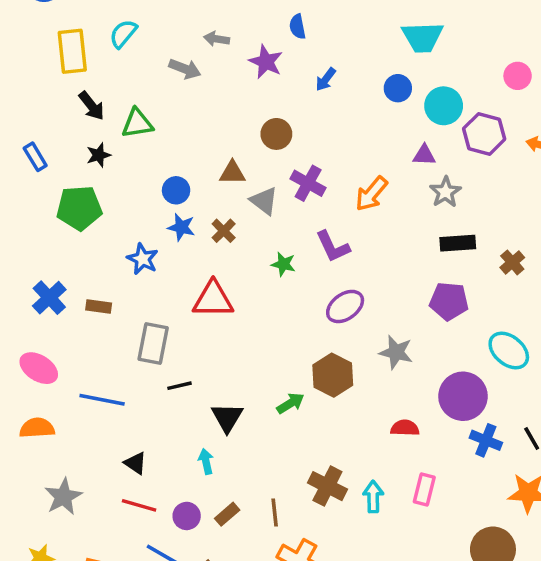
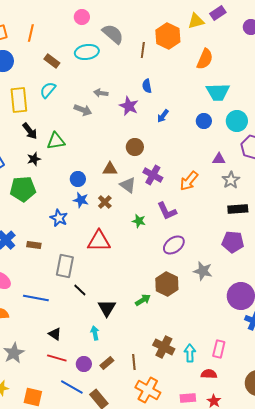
cyan circle: (444, 106) -> (237, 121), moved
black line: (180, 386) -> (80, 290), turned 56
red semicircle: (405, 428) -> (209, 374), moved

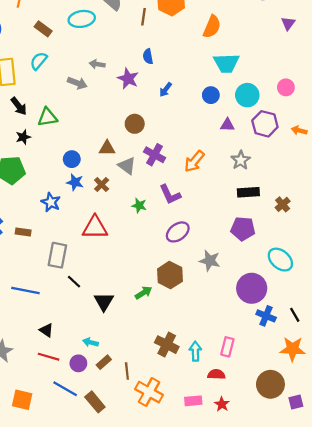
purple triangle: (219, 159) -> (227, 125), moved
cyan arrow: (95, 333) -> (91, 342), moved, turned -64
brown line: (134, 362) -> (127, 371), moved

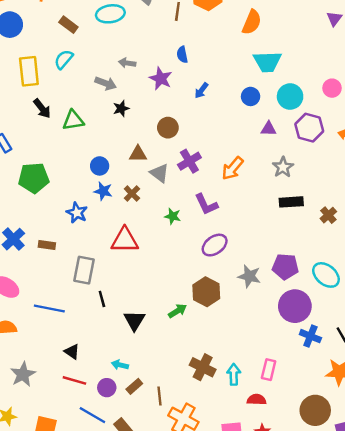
black star: (23, 137) -> (121, 108), moved
purple cross: (155, 155) -> (189, 161), turned 30
purple pentagon: (243, 229) -> (285, 267), moved
black line: (74, 282) -> (102, 299), turned 32

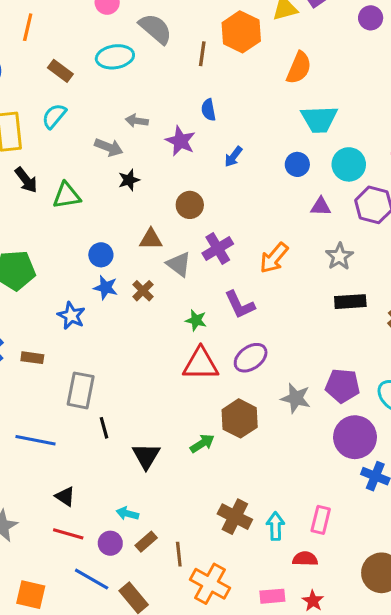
red triangle: (125, 240) -> (201, 364), moved

